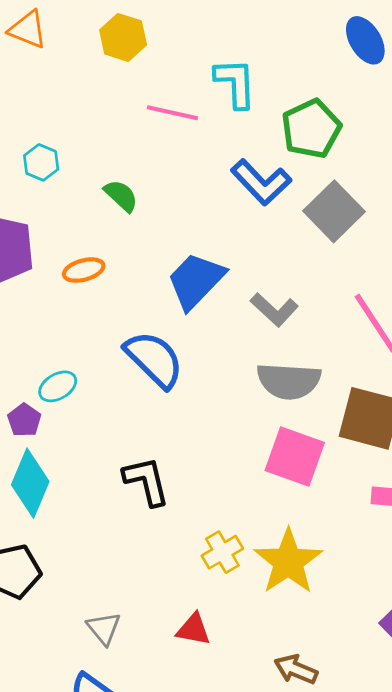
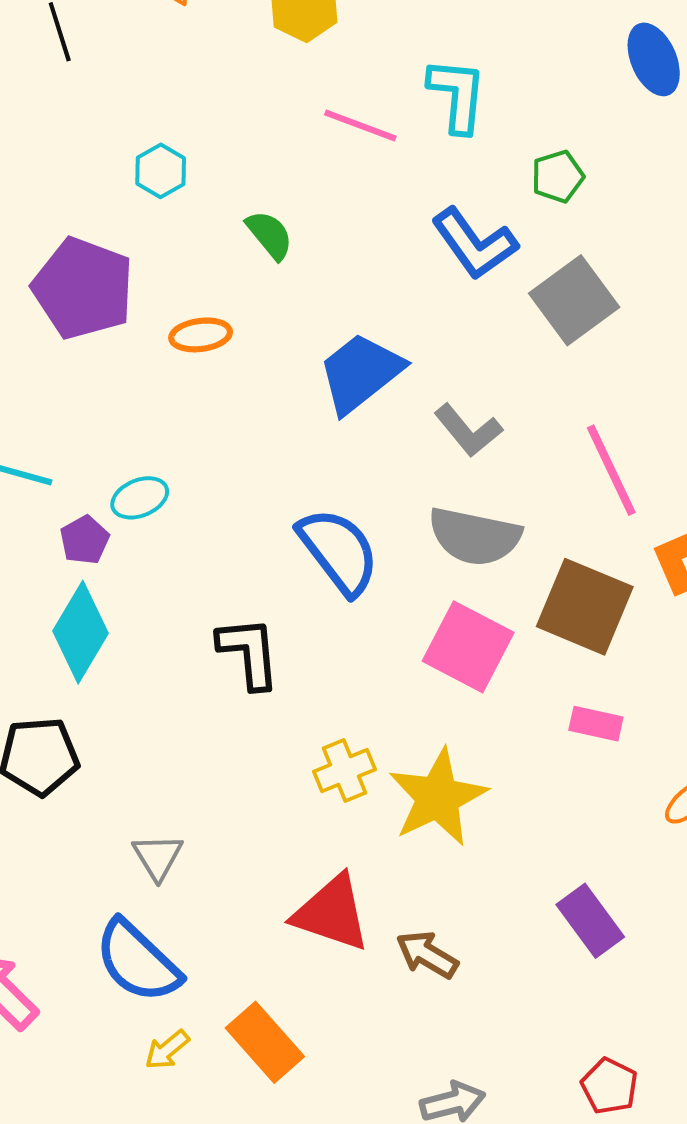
green pentagon: (311, 129) -> (558, 176), size x0.6
blue semicircle: (154, 359) -> (339, 551), moved
red triangle: (193, 629) -> (332, 913), moved, size x1.6

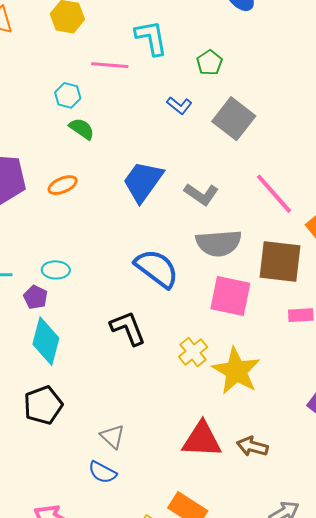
cyan hexagon: (161, 171) -> (68, 95), moved
blue L-shape: (474, 244) -> (179, 105), size x0.6
cyan ellipse: (140, 498) -> (56, 270), turned 40
yellow cross: (344, 770) -> (193, 352), moved
blue semicircle: (138, 961) -> (102, 472), moved, size x0.6

